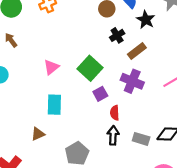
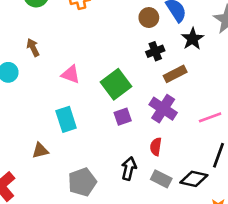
brown arrow: (11, 40) -> (33, 48), moved
pink triangle: (51, 67) -> (71, 74), turned 49
cyan rectangle: (54, 105) -> (66, 119), turned -30
red semicircle: (115, 113) -> (156, 147), moved

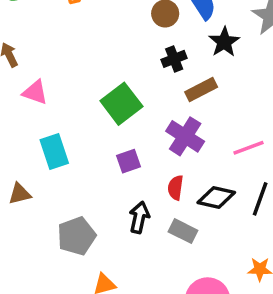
pink triangle: (71, 74) -> (35, 92), moved
purple square: (123, 117) -> (128, 161), moved
black diamond: (194, 179) -> (216, 197), moved

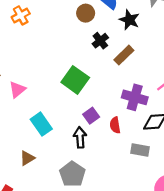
pink triangle: (35, 92) -> (17, 90), turned -42
purple cross: (185, 136) -> (135, 97), moved
red semicircle: (175, 188) -> (115, 125), moved
black arrow: (139, 217) -> (80, 137), moved

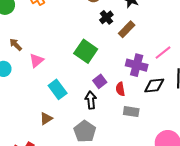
gray rectangle: (140, 150) -> (131, 112), moved

